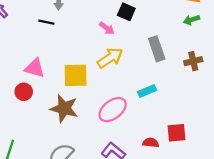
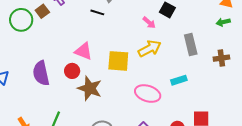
brown star: (64, 108) -> (90, 88), moved
pink ellipse: (113, 110) -> (148, 94), turned 50

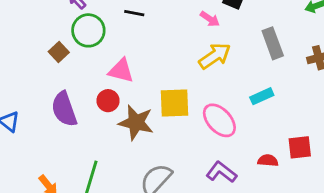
brown square: (42, 11) -> (59, 52), moved
green circle: (21, 20) -> (88, 30), moved
yellow square: (118, 61) -> (175, 103), moved
pink ellipse: (148, 94) -> (219, 120), turned 35

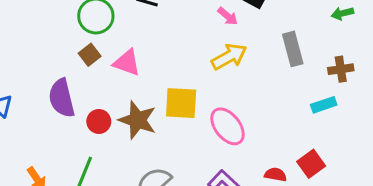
brown square: (59, 52) -> (90, 55), moved
cyan rectangle: (262, 96) -> (324, 105), moved
red circle: (108, 101) -> (99, 121), moved
red square: (300, 147) -> (311, 164), turned -35

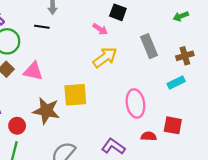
red circle: (99, 121) -> (17, 126), moved
pink ellipse: (228, 126) -> (135, 103), moved, turned 36
red square: (311, 164) -> (173, 125), turned -36

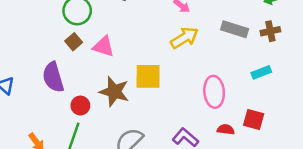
gray rectangle: (149, 46) -> (235, 29), turned -55
brown cross: (185, 56) -> (270, 31), moved

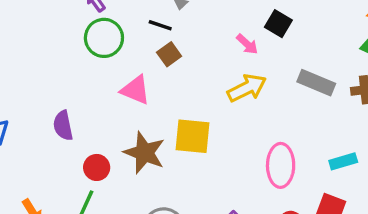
brown square: (74, 42) -> (169, 54), moved
cyan rectangle: (261, 72) -> (343, 161), moved
purple semicircle: (53, 77) -> (63, 126), size x0.7

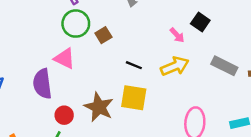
black line: (160, 25) -> (134, 65), moved
brown square: (169, 54) -> (103, 35), moved
pink triangle: (135, 90) -> (65, 58), moved
purple semicircle: (63, 126) -> (42, 84), size x1.4

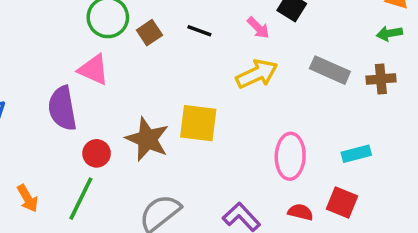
black line: (134, 65) -> (199, 31), moved

